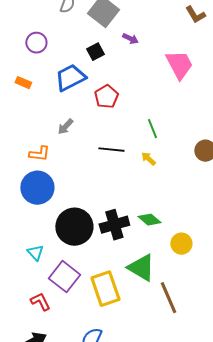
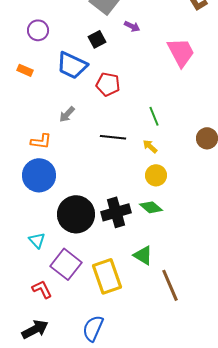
blue trapezoid: (70, 78) -> (72, 65), turned -128
red pentagon: (106, 97) -> (108, 84), turned -30
yellow circle: (181, 244) -> (156, 175), moved
green triangle: (141, 268) -> (143, 255), size x0.7

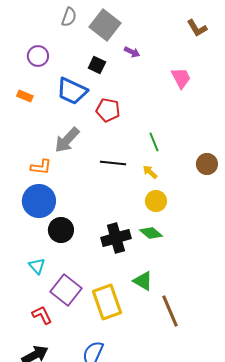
black square: (97, 39) -> (97, 65), turned -36
pink trapezoid: (181, 52) -> (181, 78), size x0.7
gray arrow: (67, 114) -> (67, 140), size x1.6
black circle: (76, 214) -> (61, 230), moved, size x0.7

